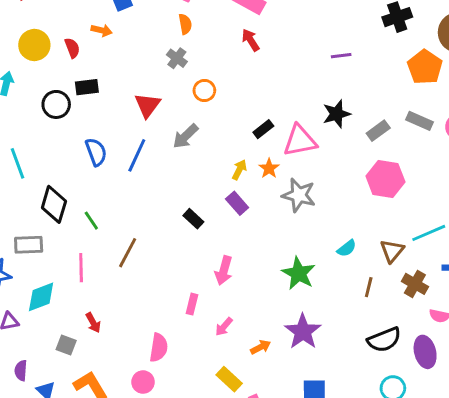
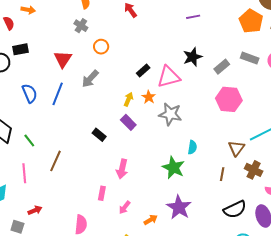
cyan semicircle: (347, 248) -> (192, 147), moved, turned -40
red arrow: (93, 323) -> (35, 210), turned -80

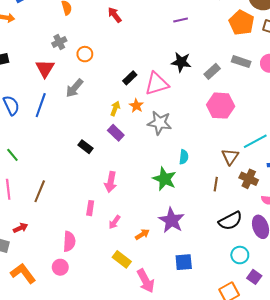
gray cross: (81, 26) -> (59, 42), moved, turned 32
black star: (193, 57) -> (181, 62), turned 30
brown line: (56, 161) -> (40, 191), moved

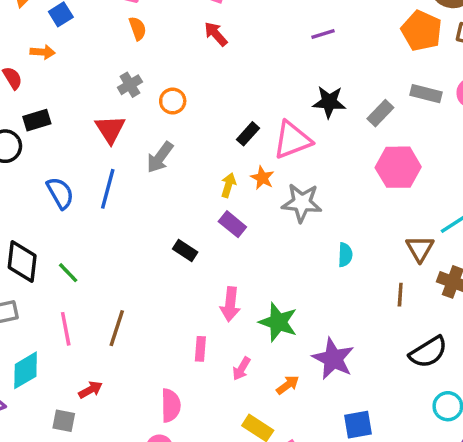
green star: (165, 179) -> (278, 322), moved

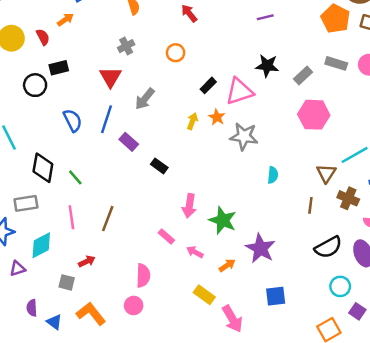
orange arrow: (43, 52) -> (65, 20), turned -42
orange circle: (173, 101) -> (176, 53), moved
purple rectangle: (232, 224) -> (129, 142), moved
pink rectangle: (200, 349) -> (166, 236), turned -56
pink arrow: (241, 369) -> (195, 252), turned 84

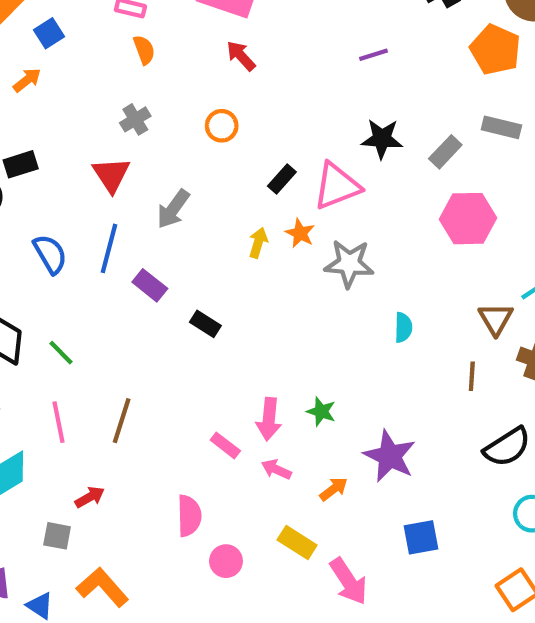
pink arrow: (189, 206) -> (269, 419), moved
green star: (223, 220) -> (321, 412), size x0.6
pink circle: (134, 305) -> (226, 561), moved

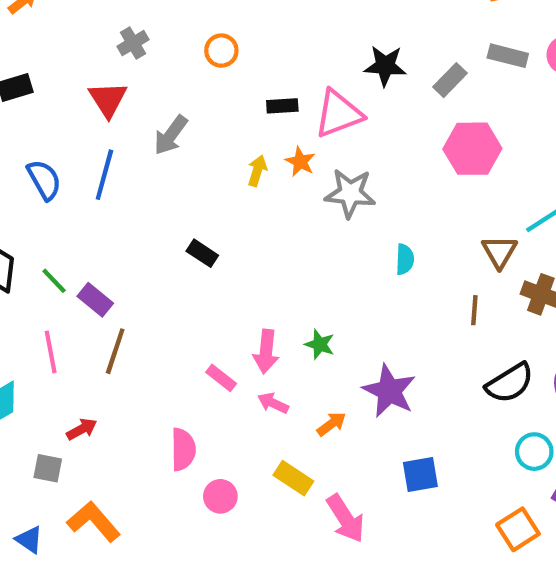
black rectangle: (282, 179) -> (282, 106), turned 44
purple rectangle: (150, 285) -> (95, 300), moved

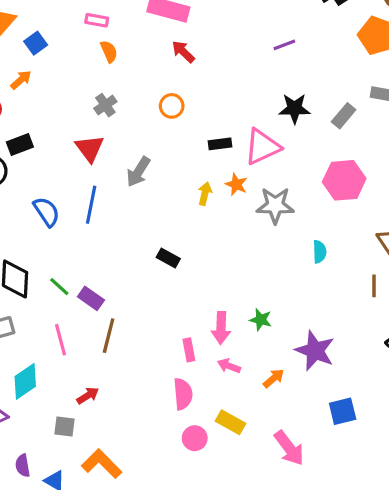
pink hexagon: (472, 149) -> (344, 180), moved
pink rectangle: (221, 378) -> (189, 350), turned 45
pink semicircle: (183, 449) -> (183, 394), moved
yellow rectangle: (293, 478) -> (230, 422), moved

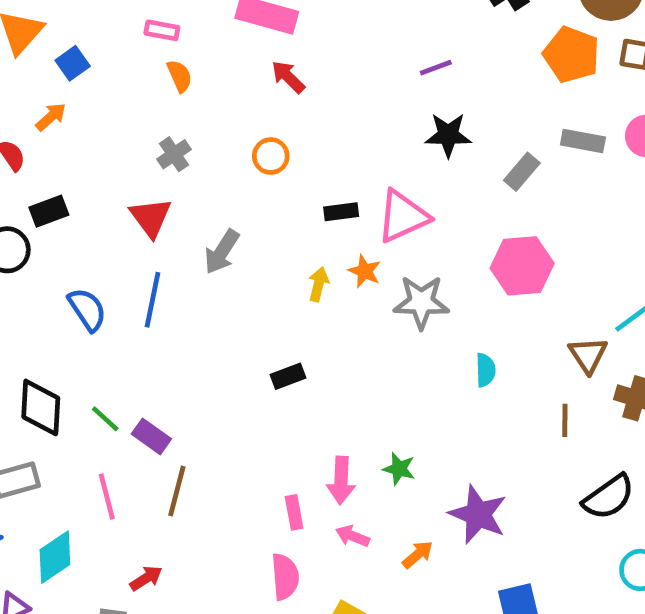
black star: (295, 109) -> (448, 135), moved
black rectangle: (168, 258) -> (288, 376), moved, turned -50

